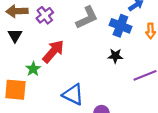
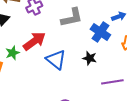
blue triangle: (73, 94) -> (56, 60), moved

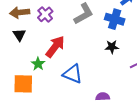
blue triangle: (56, 60) -> (73, 74), moved

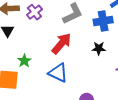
blue cross: (115, 19) -> (103, 21), turned -30
red arrow: (55, 47) -> (61, 44), moved

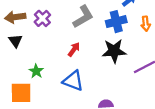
red arrow: (61, 44) -> (74, 49), size x0.6
black star: (99, 48) -> (114, 51), size x1.6

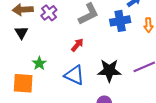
black star: (114, 51) -> (109, 70), moved

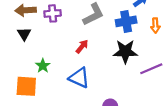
purple cross: (49, 13) -> (53, 13), turned 35
black star: (109, 70) -> (125, 52), moved

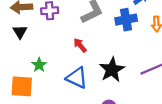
red arrow: (82, 46) -> (80, 45), turned -80
black star: (125, 52) -> (112, 70), moved, turned -30

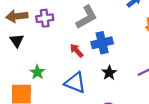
blue cross: (126, 20) -> (102, 43), moved
black star: (112, 70) -> (109, 73), size x0.6

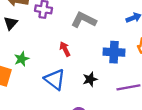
gray L-shape: (87, 17) -> (84, 20), turned -140
blue cross: (102, 43) -> (114, 52), moved

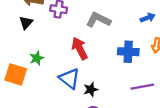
red arrow: (65, 49) -> (80, 48), size x1.5
black star: (90, 79) -> (91, 89), moved

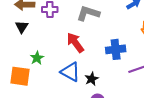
blue cross: (128, 52) -> (116, 49), moved

